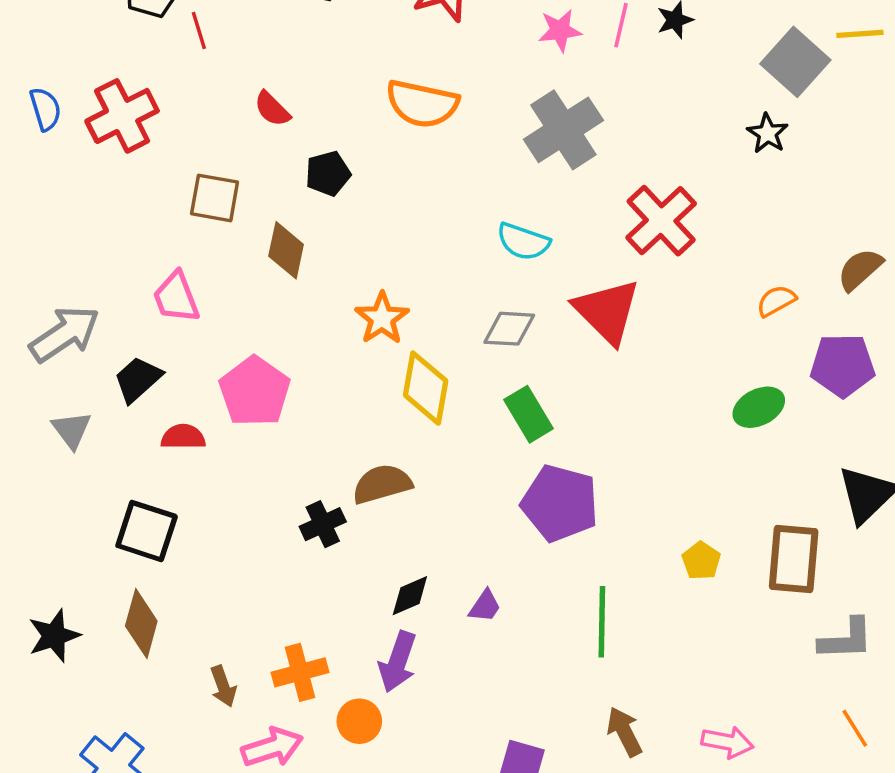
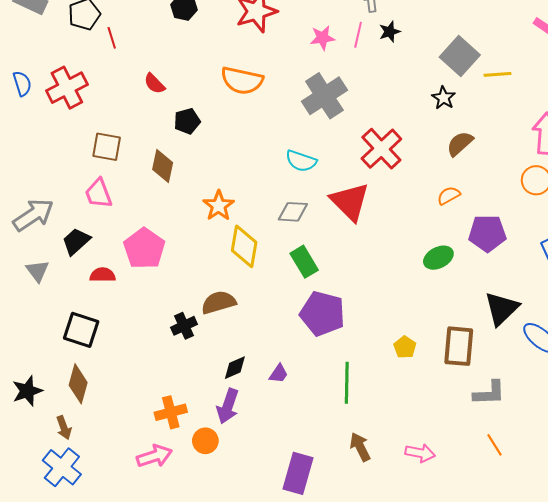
yellow line: (860, 34) -> (497, 74), moved
brown square: (215, 198) -> (107, 147), moved
brown semicircle: (860, 269) -> (460, 144), moved
brown arrow: (223, 686) -> (64, 428), moved

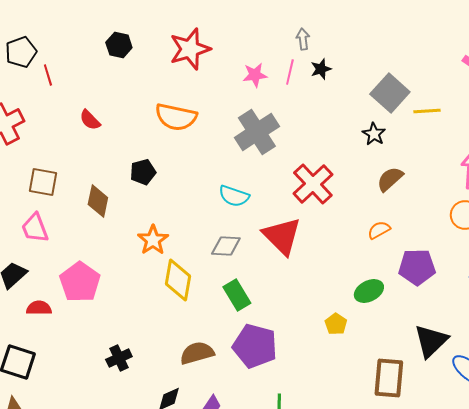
black pentagon: (187, 121) -> (143, 172), moved
brown semicircle: (219, 302) -> (197, 353), moved
yellow pentagon: (405, 347) -> (336, 324), moved

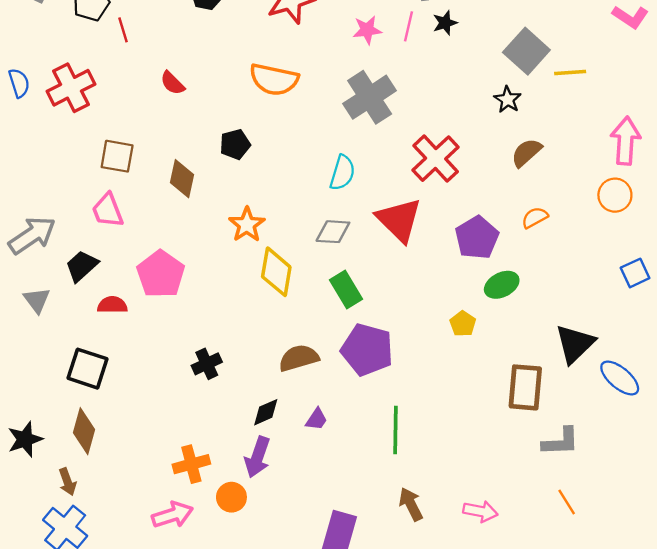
cyan semicircle: (234, 196) -> (342, 173), turned -92
orange semicircle: (379, 230) -> (535, 218), moved
purple pentagon: (417, 267) -> (477, 238), moved, turned -30

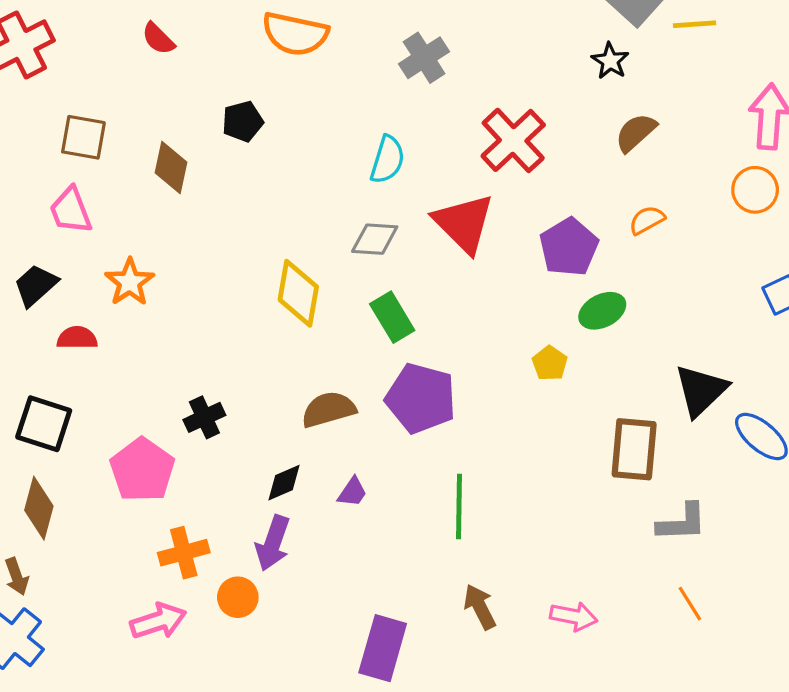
gray cross: (370, 97) -> (424, 58), size x0.7
orange star: (247, 225) -> (130, 282), moved
pink pentagon: (161, 274) -> (142, 470), moved

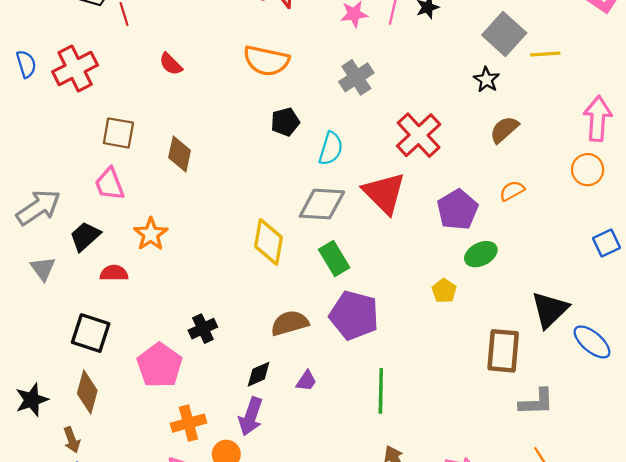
black pentagon: (243, 121) -> (285, 122), moved
gray diamond: (375, 239) -> (322, 204), size x1.4

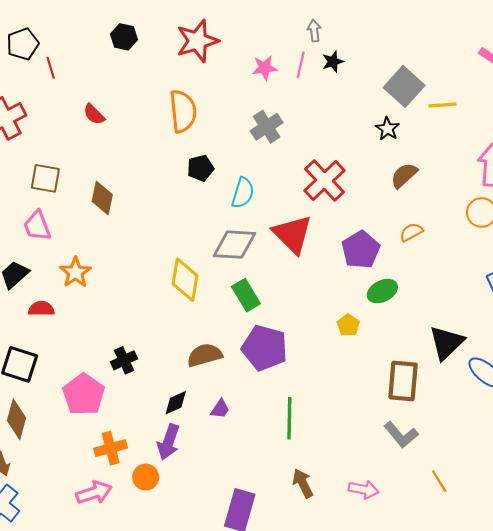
orange semicircle: (266, 61) -> (183, 111), turned -108
gray L-shape: (536, 402) -> (401, 435), moved, turned 52

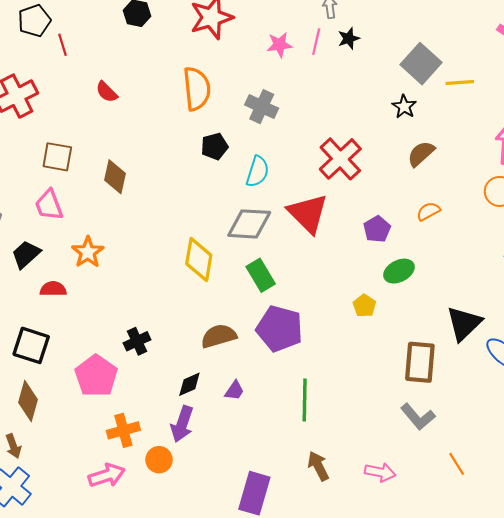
gray cross: (267, 127) -> (262, 107), moved, turned -32
purple pentagon: (361, 250) -> (377, 229), size x0.7

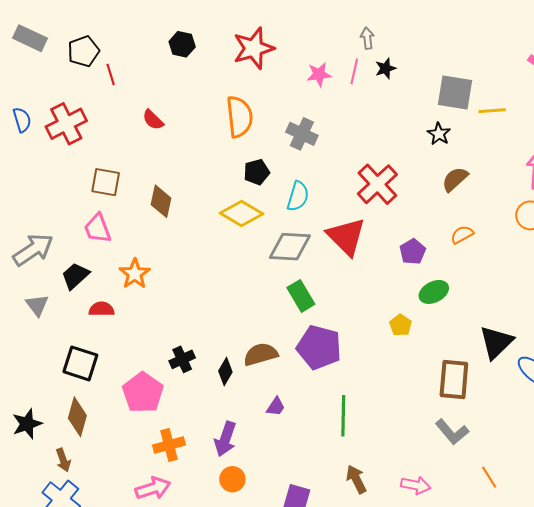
gray square: (421, 64) -> (455, 93), turned -33
yellow diamond: (199, 260) -> (241, 213), moved, turned -69
black diamond: (189, 384) -> (225, 371), moved, turned -36
orange circle: (159, 460) -> (232, 479), moved

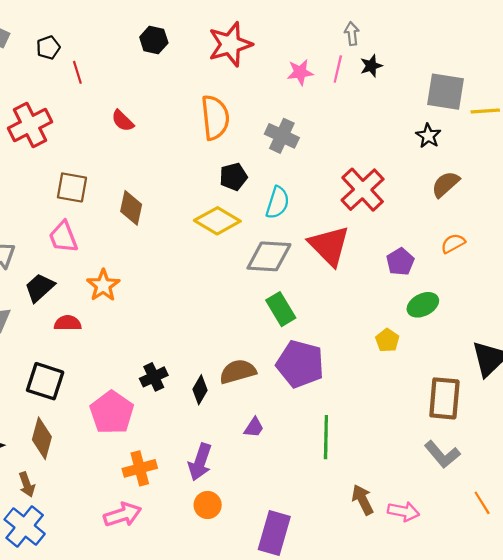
black pentagon: (83, 51) -> (48, 48), size x0.7
brown arrow: (356, 479) -> (363, 500), moved

